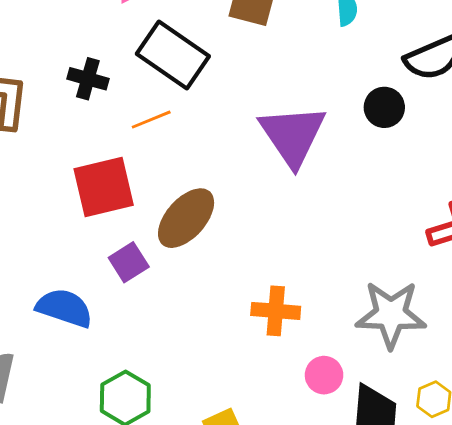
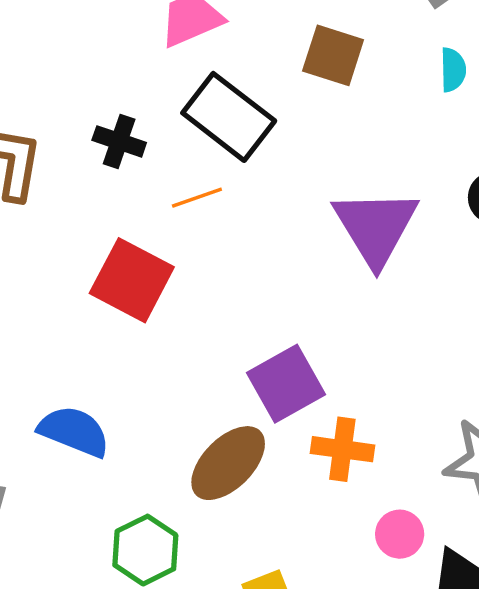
red square: (104, 187) -> (132, 280), turned 38
brown ellipse: (186, 218) -> (228, 463), moved
purple square: (129, 262) -> (286, 384), moved, size x1.5

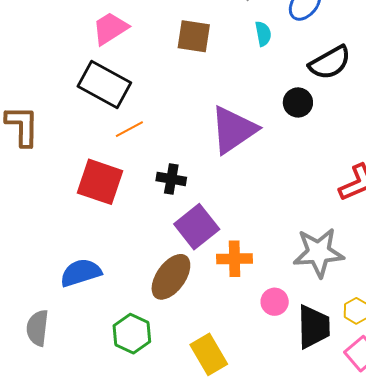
black rectangle: (229, 117) -> (104, 85), moved
black cross: (119, 141) -> (171, 179), moved
purple triangle: (376, 227) -> (233, 130), turned 36
blue semicircle: (74, 431) -> (81, 273), turned -30

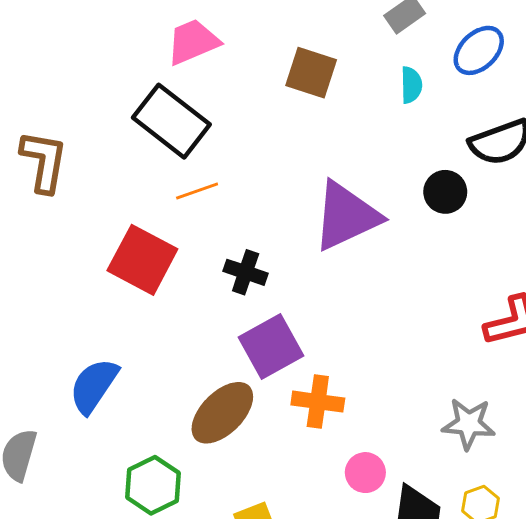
gray star: (319, 252) -> (469, 424), moved, size x0.7
blue semicircle: (81, 273) -> (94, 386), turned -48

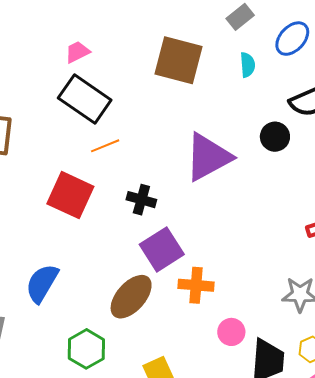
pink trapezoid: (193, 42) -> (77, 52), moved, size x0.7
brown square: (311, 73) -> (178, 60), size x1.4

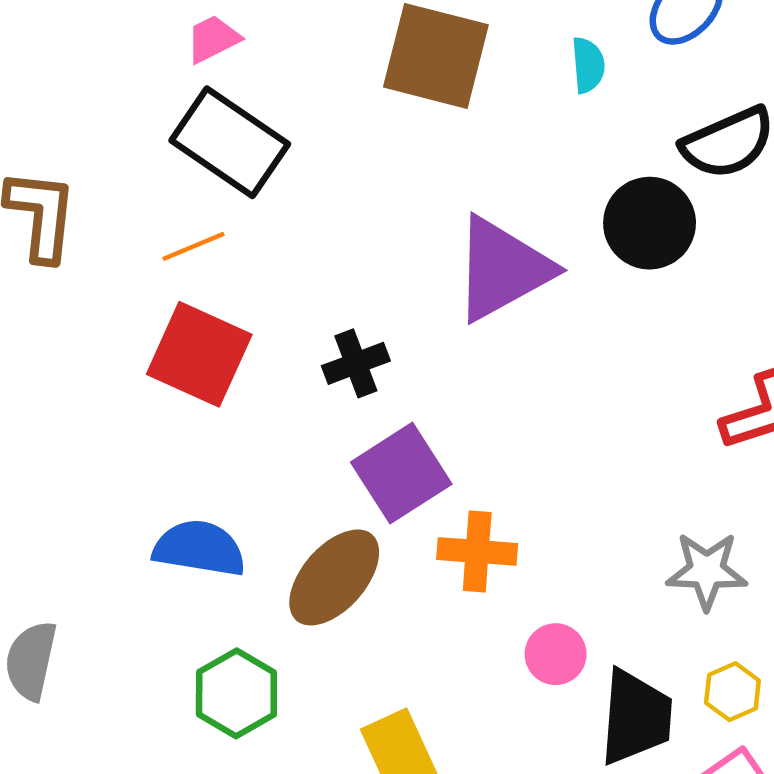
black circle: (275, 137) -> (650, 223), size x1.4
orange line: (105, 146) -> (193, 246), moved
black cross: (141, 200) -> (356, 363), turned -36
blue semicircle: (42, 283) -> (199, 548), moved, turned 69

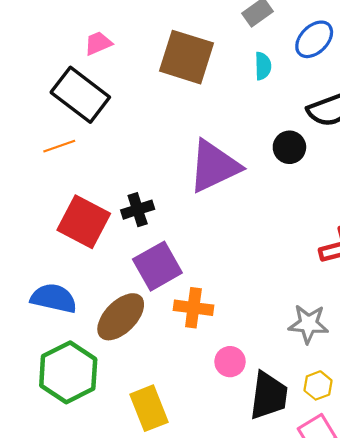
pink trapezoid: (213, 39) -> (98, 43), moved
black circle: (650, 223) -> (289, 147), size x0.7
red square: (199, 354) -> (84, 222), moved
green hexagon: (236, 693) -> (68, 372), size x1.4

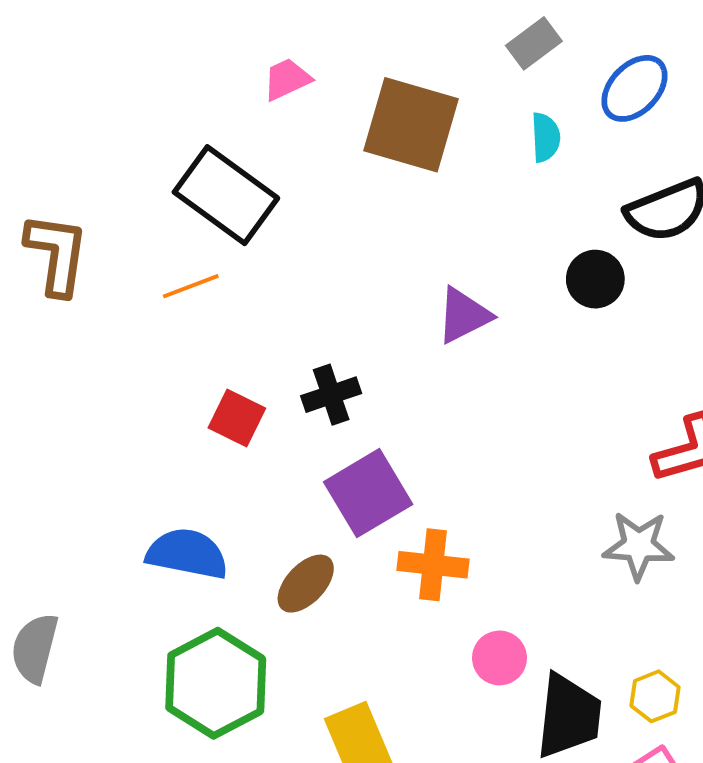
pink trapezoid: (98, 43) -> (287, 79), moved
purple triangle: (214, 166) -> (464, 315), size x0.6
red square: (84, 222) -> (237, 418), size x0.6
brown ellipse: (121, 317) -> (306, 584), size x0.7
gray star: (308, 324) -> (639, 546), moved

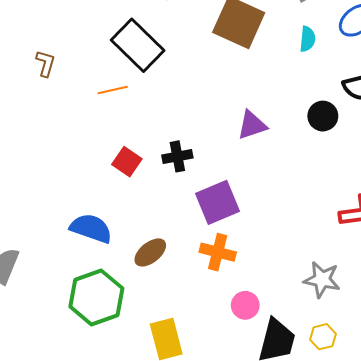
brown L-shape: (57, 254) -> (46, 63), size x0.6
purple square: (368, 493) -> (218, 202), moved
gray star: (639, 546) -> (322, 280), moved

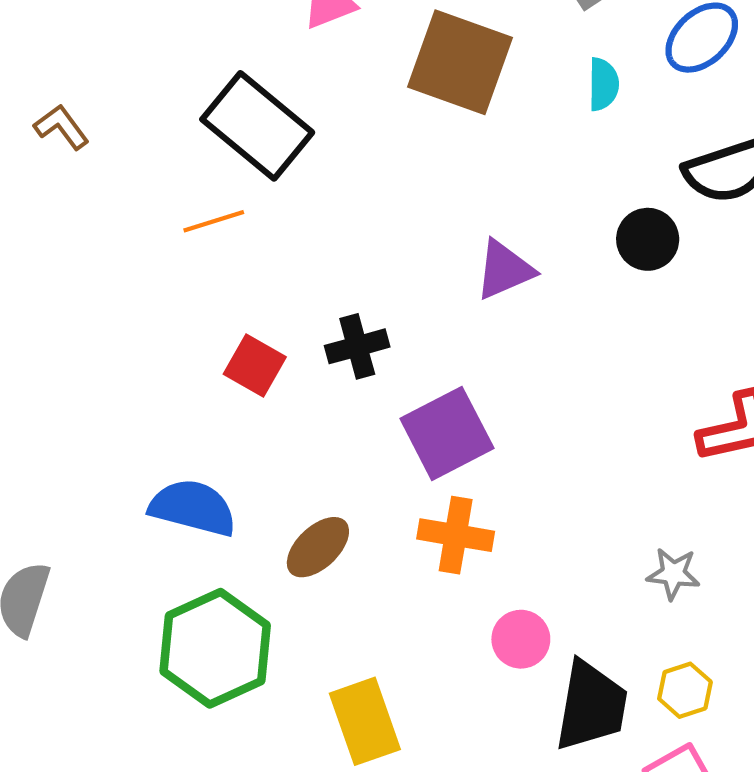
brown L-shape: (46, 63) -> (62, 127), moved, turned -48
gray star: (322, 280) -> (673, 574), size x0.7

